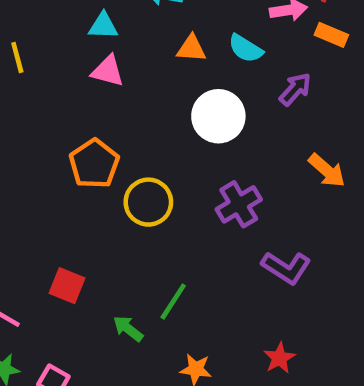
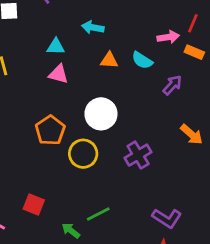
white circle: (218, 116) -> (101, 114), moved
purple L-shape: (286, 268) -> (167, 218), moved
green line: (173, 301) -> (98, 214), turned 30

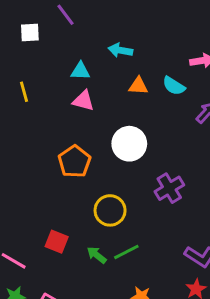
yellow circle: (83, 154) -> (110, 210), moved
green arrow: (71, 231) -> (97, 255), moved

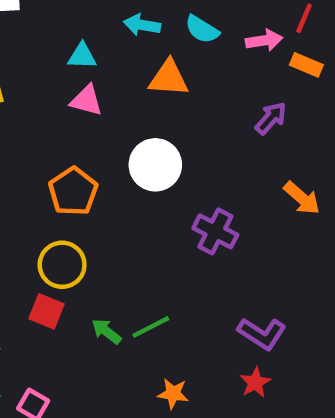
orange triangle: (138, 86) -> (169, 78), size x1.4
cyan semicircle: (174, 86) -> (202, 29), moved
purple cross: (169, 188) -> (215, 231), turned -32
yellow circle: (110, 210) -> (62, 265), moved

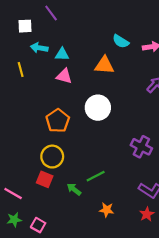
cyan arrow: (142, 25) -> (39, 48), moved
purple cross: (215, 231) -> (141, 147), moved
green line: (151, 327) -> (96, 176), moved
orange star: (173, 394) -> (107, 210), moved

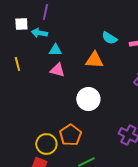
purple line: (51, 13) -> (45, 12), turned 49
cyan arrow: (39, 48) -> (39, 33), moved
orange pentagon: (58, 121) -> (70, 135), moved

